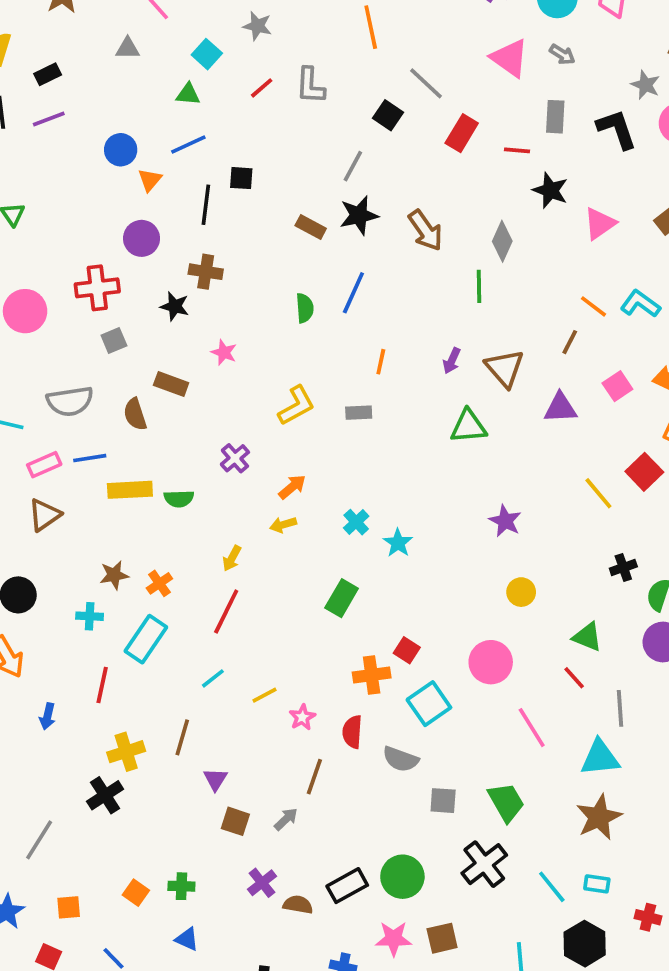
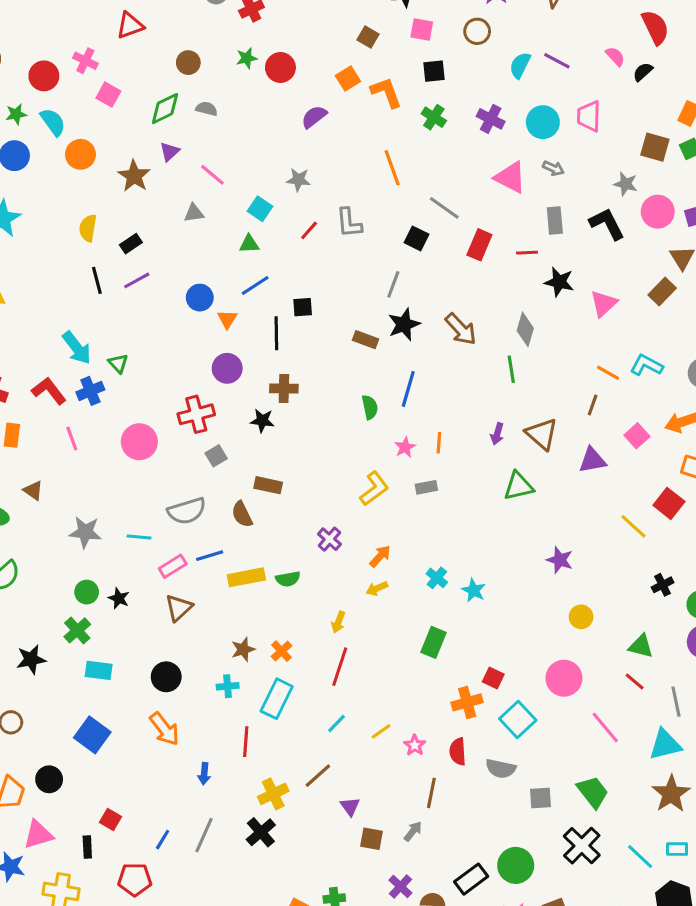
pink star: (224, 352) -> (405, 447), moved, turned 30
brown line: (182, 737) -> (318, 776), turned 40
gray line: (39, 840) -> (204, 835), moved

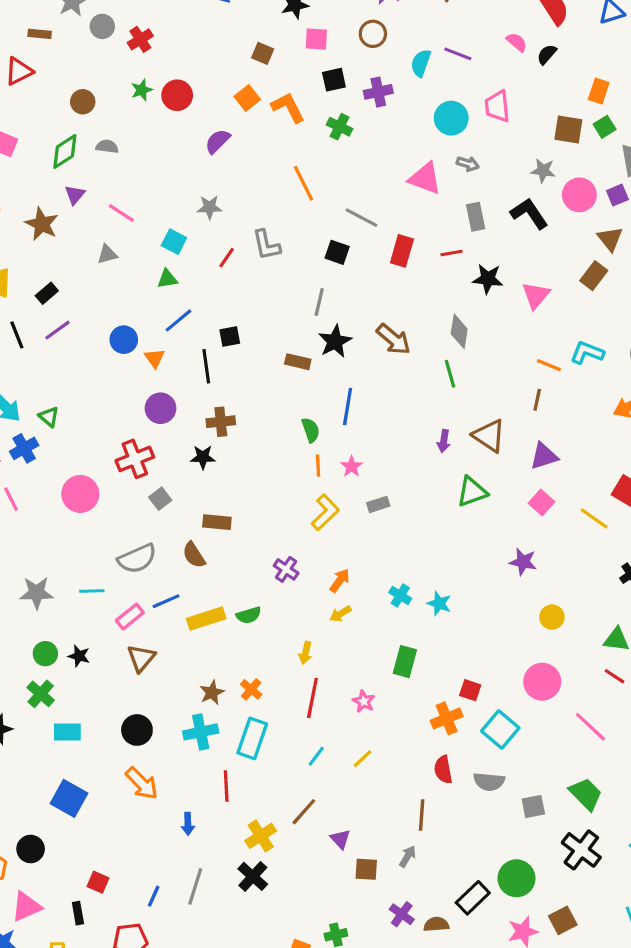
purple cross: (491, 119) -> (378, 92), moved, turned -32
pink square: (637, 436) -> (541, 502), moved
orange line: (439, 443) -> (318, 466), moved
cyan cross: (228, 686) -> (201, 732), size x1.5
pink star: (415, 745) -> (364, 701), moved

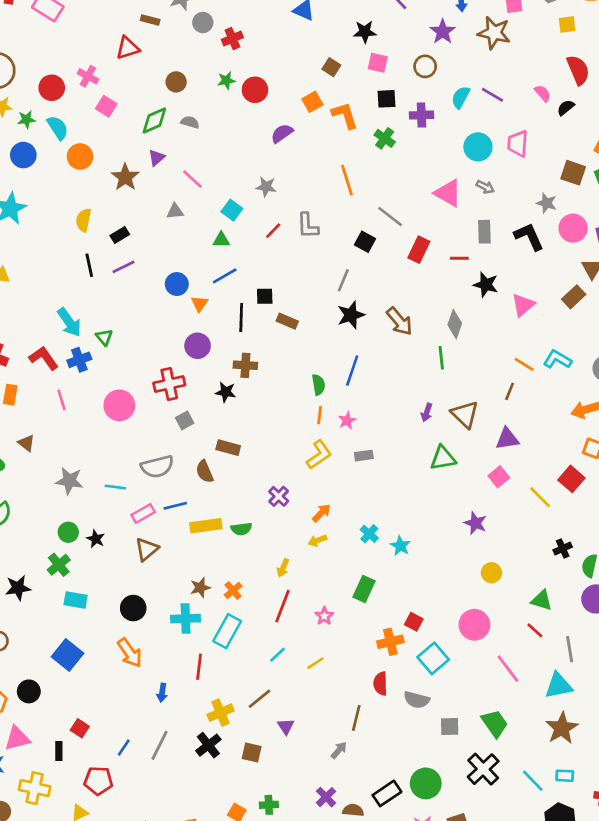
brown rectangle: (298, 362) -> (287, 321), moved
brown square: (366, 869) -> (252, 752), moved

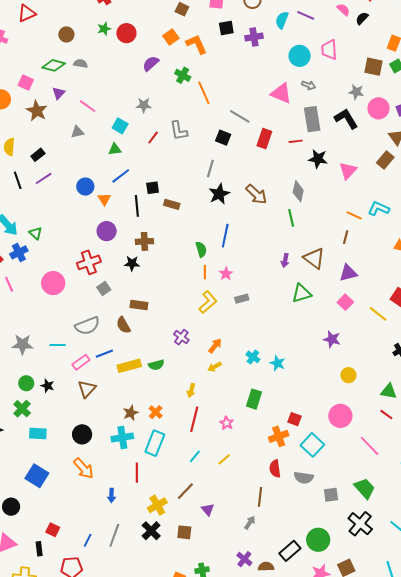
pink square: (106, 106) -> (26, 83), moved
green diamond: (154, 121) -> (54, 65), turned 45
green cross: (385, 138) -> (183, 75), moved
gray rectangle: (484, 232) -> (312, 119), size x1.4

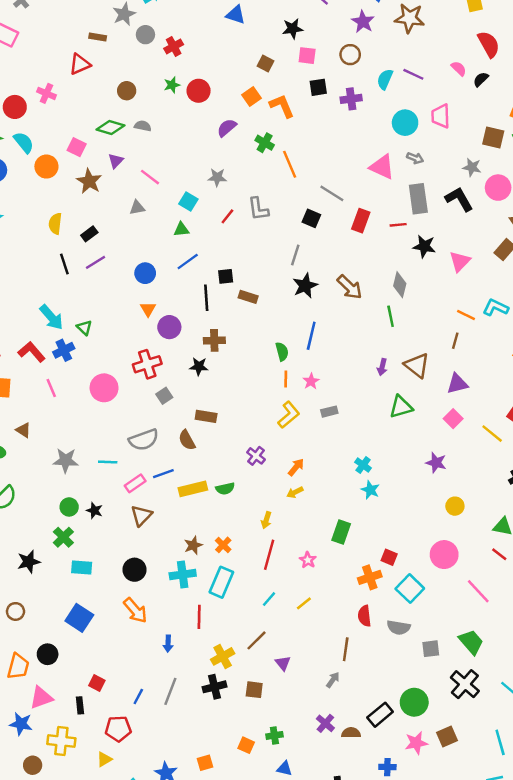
orange triangle: (104, 199) -> (148, 309), moved
cyan cross: (253, 357) -> (363, 465), moved
black cross: (151, 531) -> (215, 687), turned 30

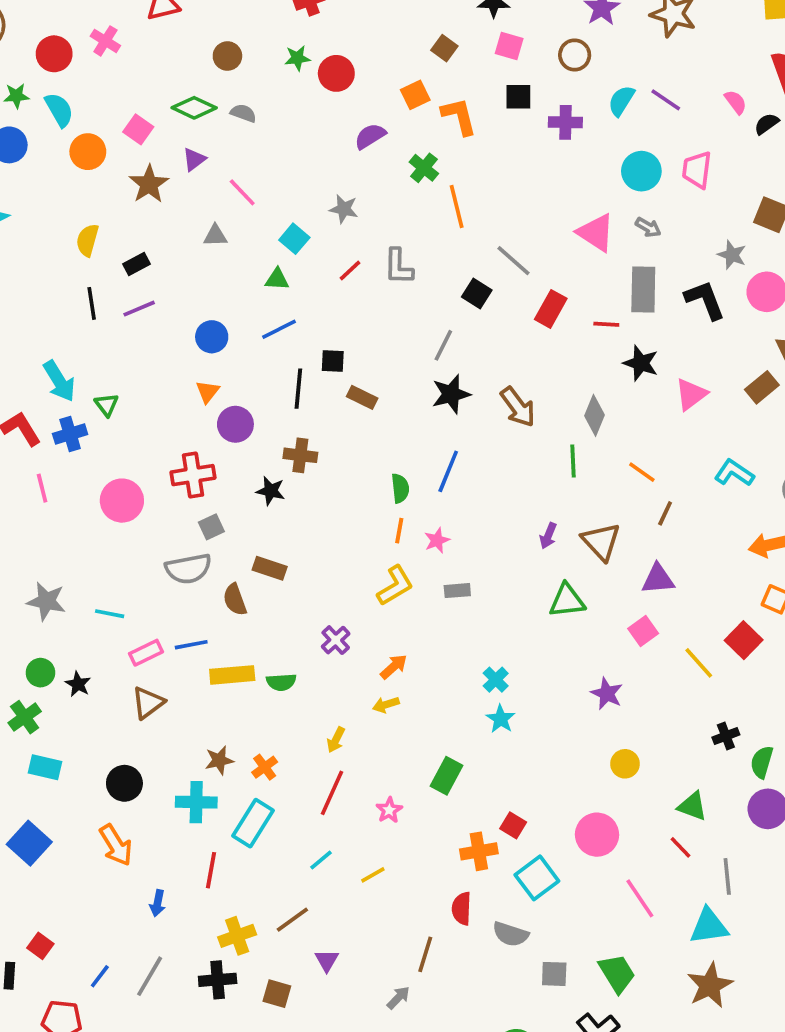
orange line: (466, 315) -> (642, 472), moved
gray semicircle: (144, 440) -> (188, 569), moved

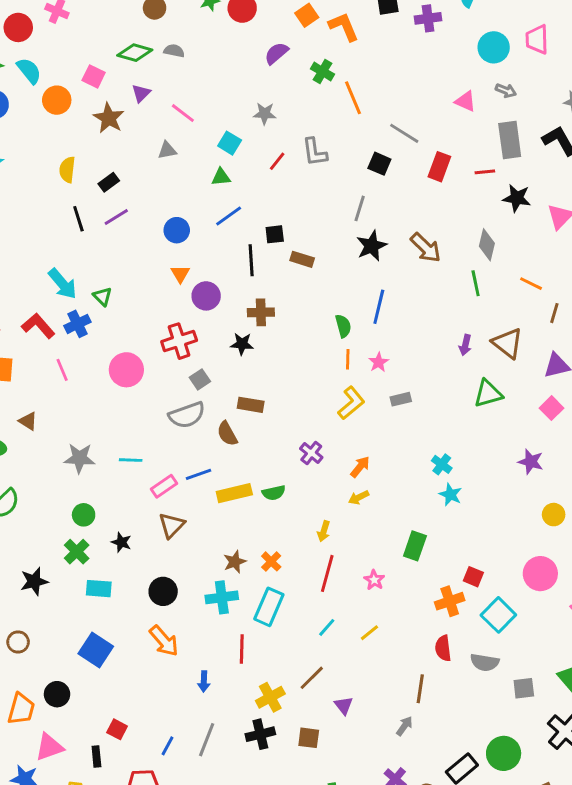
pink triangle: (596, 233) -> (466, 101), size x0.7
black star: (78, 684) -> (121, 542), moved

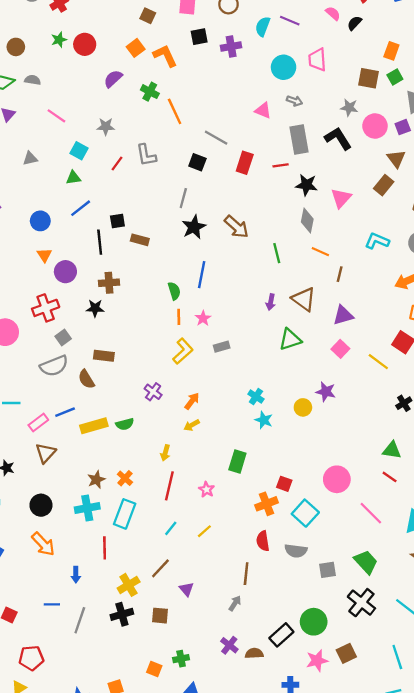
pink line: (183, 113) -> (56, 116), moved
gray diamond: (487, 245) -> (307, 221), moved
yellow circle: (554, 515) -> (303, 407), moved
blue line: (167, 746) -> (52, 604), moved, turned 63

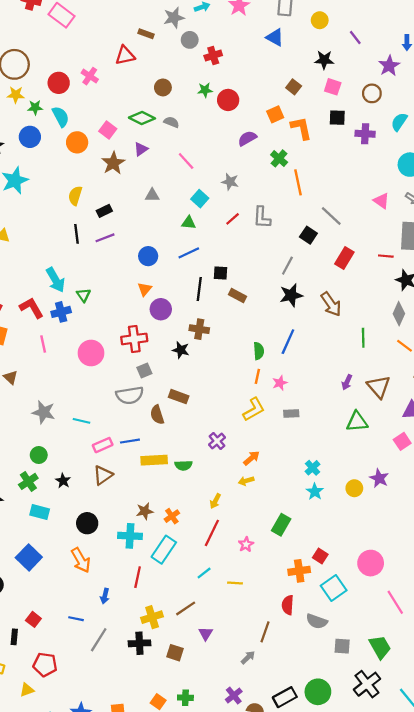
red rectangle: (245, 163) -> (344, 258), moved
yellow line: (204, 531) -> (235, 583), turned 32

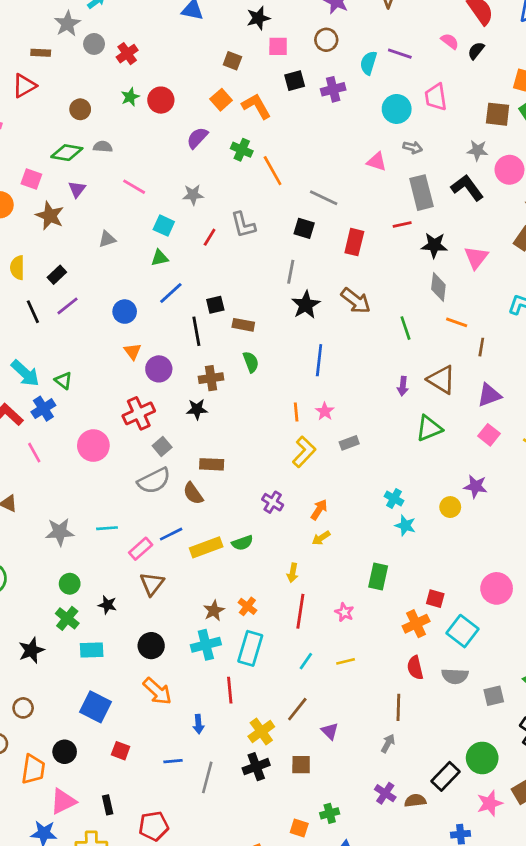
green semicircle: (259, 351) -> (251, 362), moved
red square: (33, 619) -> (121, 751), moved

